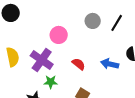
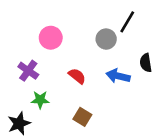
gray circle: (93, 21) -> (106, 39), moved
purple cross: (42, 60) -> (28, 71), size x0.7

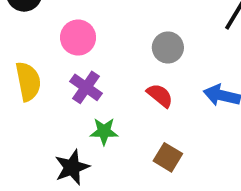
pink circle: (51, 38) -> (78, 38), moved
gray circle: (106, 39) -> (168, 47), moved

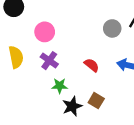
gray circle: (168, 47) -> (112, 28), moved
black star: (72, 167) -> (72, 106), moved

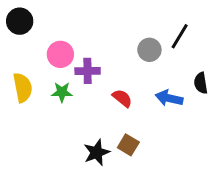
purple cross: (49, 61) -> (88, 71), moved, turned -36
green star: (60, 86) -> (62, 92), moved

